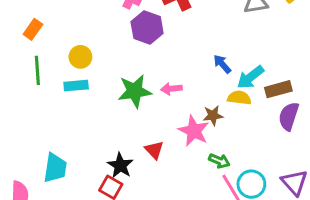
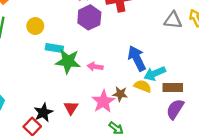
blue arrow: (222, 64) -> (137, 58), size x1.6
cyan rectangle: (76, 86) -> (54, 48), moved

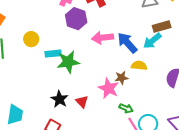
pink arrow: (95, 67) -> (103, 38), moved, size x1.5
cyan arrow: (155, 73) -> (152, 41), moved
brown rectangle: (173, 87) -> (162, 27), moved
black star: (43, 112) -> (60, 99), moved

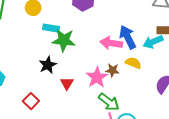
pink arrow: (103, 38) -> (111, 43), moved
black star: (60, 99) -> (48, 65), moved
green arrow: (126, 108) -> (109, 102), size x1.5

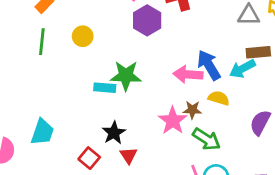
cyan rectangle: (51, 28) -> (105, 88), moved
black star: (48, 65) -> (114, 133), moved
red triangle: (67, 83) -> (128, 155), moved
green arrow: (109, 102) -> (206, 139), moved

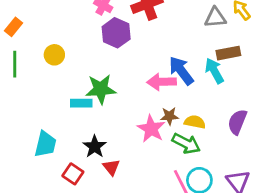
cyan arrow: (242, 69) -> (214, 71), turned 95
yellow semicircle: (219, 98) -> (195, 122), moved
cyan trapezoid: (42, 132) -> (45, 144), moved

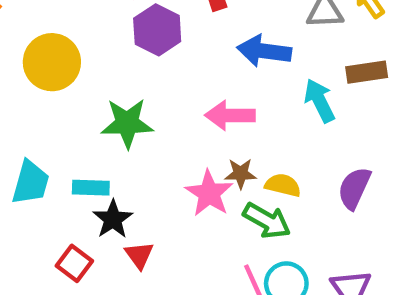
brown rectangle: (228, 53) -> (367, 72), moved
yellow circle: (54, 55) -> (52, 62), size x1.6
blue arrow: (181, 71) -> (264, 51), moved, turned -48
cyan rectangle: (81, 103) -> (91, 188), moved
cyan trapezoid: (45, 144) -> (31, 183), moved

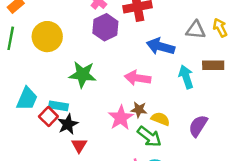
red square: (74, 263) -> (48, 116), moved

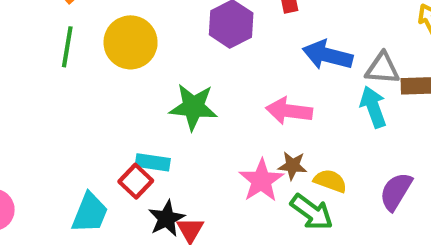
gray triangle: (196, 30) -> (382, 68), moved
cyan trapezoid: (27, 99) -> (90, 213), moved
black star: (68, 124) -> (167, 219), moved

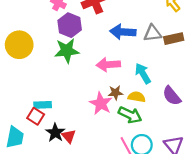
green star: (193, 107) -> (67, 51), moved
cyan arrow: (373, 107) -> (143, 73), moved
purple semicircle: (396, 191) -> (172, 96), turned -60

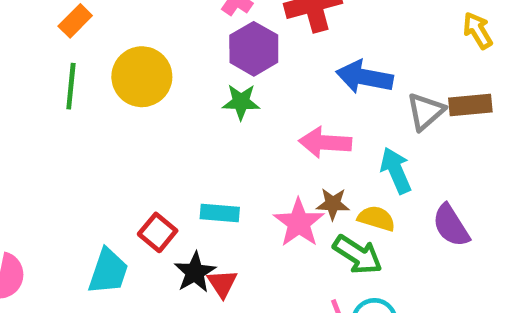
gray triangle: (152, 33) -> (425, 111), moved, turned -42
green star: (67, 51) -> (241, 102), size x0.7
cyan rectangle: (43, 105) -> (220, 213), moved

